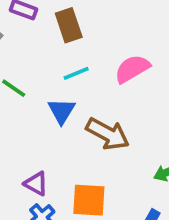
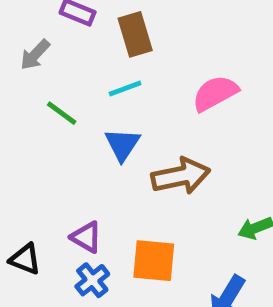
cyan line: (76, 73) -> (125, 88), moved
brown arrow: (108, 134) -> (181, 176), turned -42

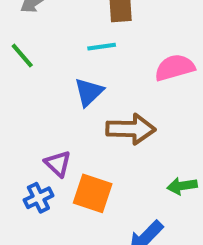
green line: (62, 113) -> (22, 56), moved
purple triangle: (86, 237) -> (58, 164), moved

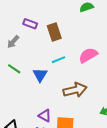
cyan line: (102, 47) -> (58, 60), moved
blue triangle: (89, 92) -> (40, 75), moved

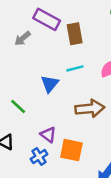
purple rectangle: (30, 24) -> (47, 19), size x1.5
green line: (14, 69) -> (18, 106), moved

